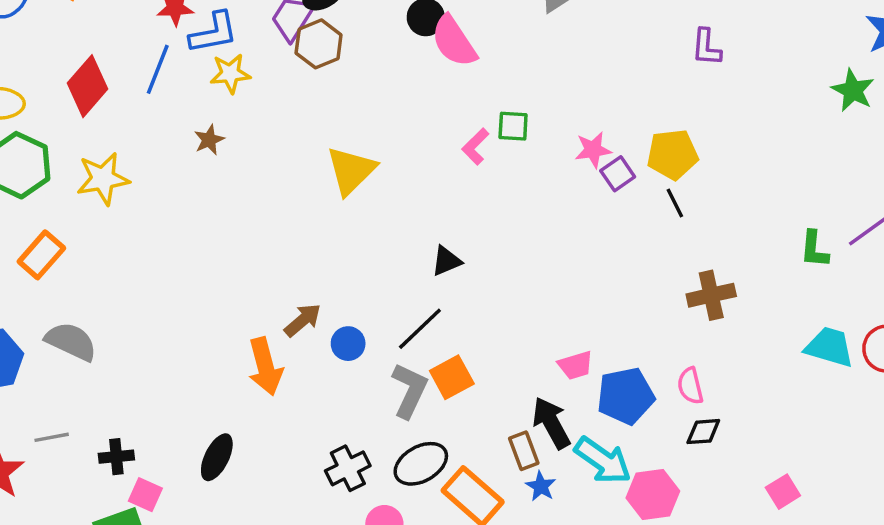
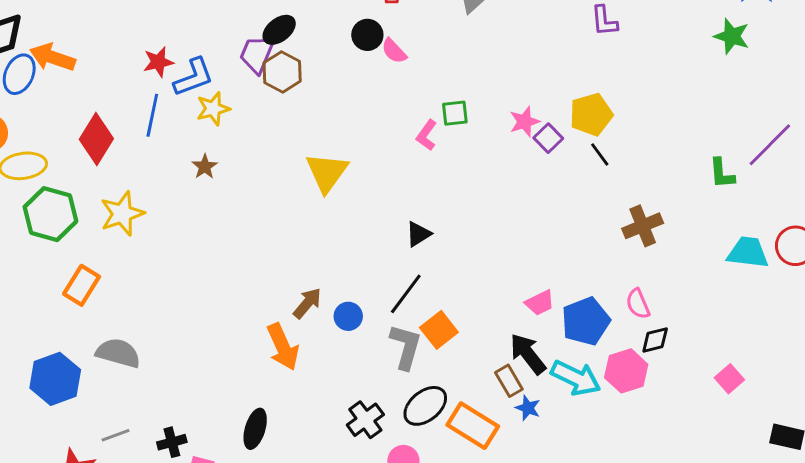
pink semicircle: (454, 41) -> (394, 51), size x0.6
pink hexagon: (653, 495) -> (626, 371), moved

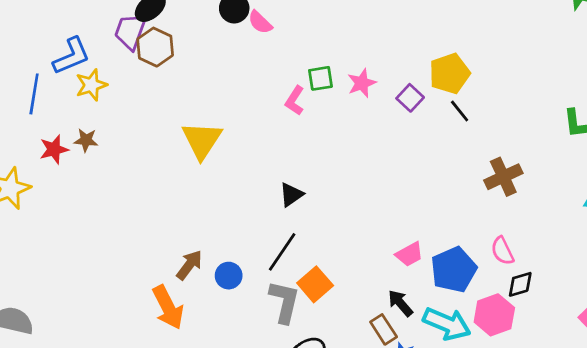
red star: (158, 62) -> (54, 149), moved
pink star: (525, 122) -> (362, 83), moved
brown star: (205, 167) -> (86, 140), turned -30
black arrow: (528, 354) -> (400, 303), size x0.7

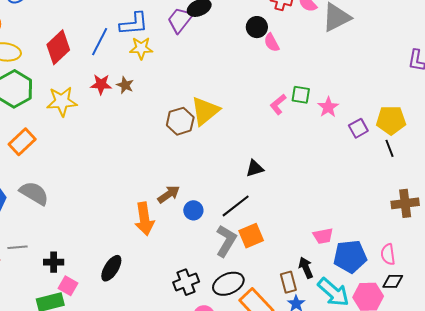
brown hexagon: (155, 47) -> (180, 121), moved
pink star: (362, 83) -> (328, 107), turned -30

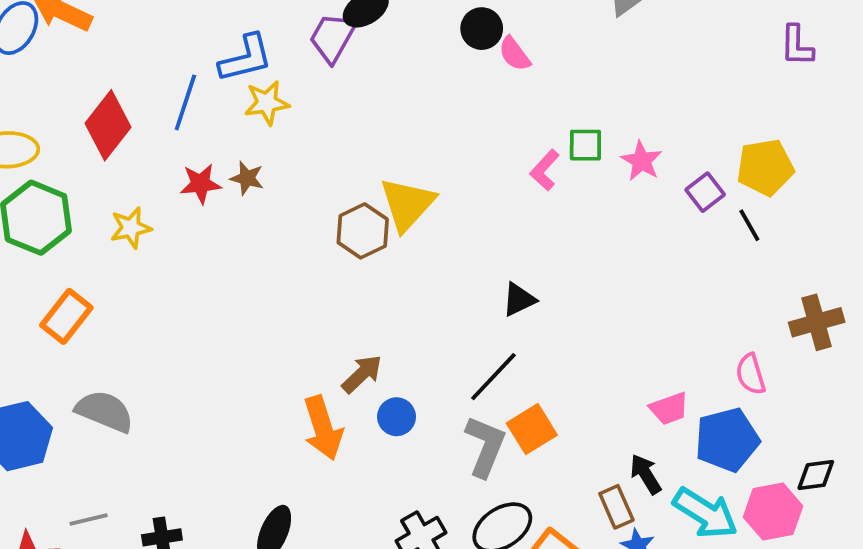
yellow star: (62, 101) -> (131, 228), size x0.7
black line: (390, 148) -> (749, 225), moved
blue circle: (193, 210) -> (397, 417), moved
pink semicircle: (388, 254) -> (751, 374), moved

